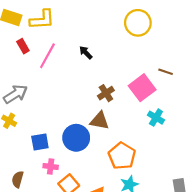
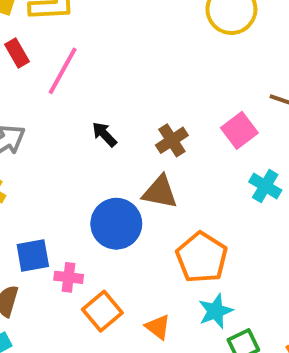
black arrow: (86, 53) -> (104, 134), moved
pink square: (142, 88) -> (239, 130), size x0.7
blue square: (40, 142) -> (33, 256), moved

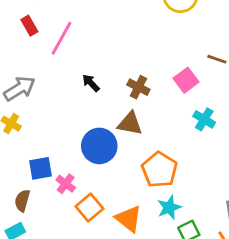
brown cross: (172, 140) -> (138, 87), turned -30
pink cross: (69, 277) -> (66, 184), turned 30
orange triangle: (158, 327) -> (129, 219), size x1.5

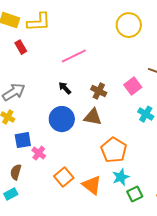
pink line: (61, 38) -> (74, 56), moved, turned 35
blue circle: (99, 146) -> (62, 119), moved
blue square: (40, 168) -> (23, 140), moved
pink cross: (66, 184) -> (39, 153), moved

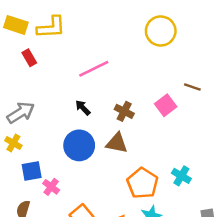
cyan cross: (146, 114) -> (181, 176), moved

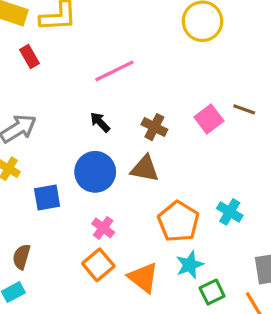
brown line: (192, 87) -> (244, 109), moved
blue square: (32, 171) -> (47, 198), moved
pink cross: (51, 187) -> (103, 228), moved

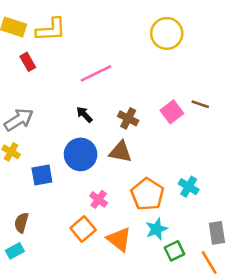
pink cross: (103, 228) -> (99, 199), moved

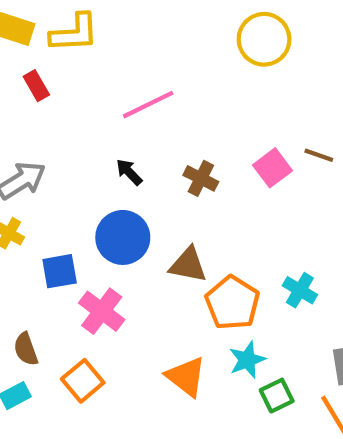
brown triangle: (120, 152) -> (188, 265), moved
pink cross: (99, 199) -> (102, 311), moved, size x1.5
brown semicircle: (21, 223) -> (26, 349), turned -36
orange square: (83, 229) -> (83, 381), moved

